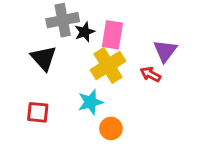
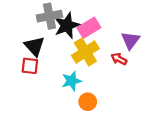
black star: (85, 32) -> (67, 25), size x1.6
pink rectangle: (112, 35) -> (89, 28), turned 50
red square: (38, 112) -> (30, 66), moved

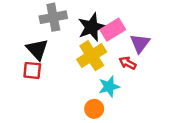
black star: (67, 25) -> (92, 27), moved
pink rectangle: (89, 28) -> (113, 30), moved
cyan star: (71, 81) -> (109, 87), moved

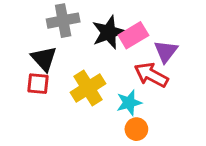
yellow cross: (92, 56) -> (88, 88), moved
red arrow: (128, 63) -> (151, 75), size x1.6
orange circle: (94, 109) -> (136, 129), moved

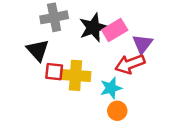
red arrow: (151, 75) -> (130, 64), turned -48
red square: (38, 84) -> (54, 72), moved
yellow cross: (88, 88) -> (76, 75), turned 36

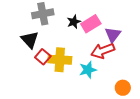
black star: (93, 27) -> (74, 22), size x0.6
red square: (54, 72) -> (43, 57), turned 35
orange circle: (117, 111) -> (123, 88), moved

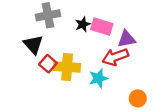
pink rectangle: (91, 24) -> (102, 27), turned 48
purple triangle: (113, 35) -> (127, 39), turned 42

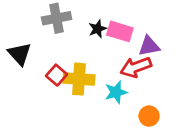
black triangle: (33, 45) -> (20, 54), moved
orange circle: (138, 98) -> (149, 116), moved

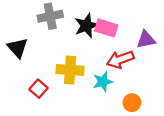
black star: (97, 29) -> (86, 26), size x1.5
purple triangle: (149, 46) -> (146, 40), moved
red square: (57, 75) -> (39, 89), moved

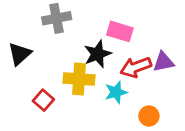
black star: (86, 26) -> (97, 54), moved
purple triangle: (146, 40) -> (163, 62), moved
black triangle: (17, 48) -> (20, 54), turned 30

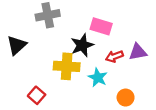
red arrow: (136, 67) -> (114, 56), size x0.7
cyan star: (116, 92) -> (98, 78), turned -30
red square: (43, 100) -> (37, 95), moved

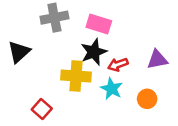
pink rectangle: (101, 26) -> (99, 24), moved
red arrow: (114, 56) -> (118, 65), moved
orange circle: (126, 98) -> (147, 99), moved

